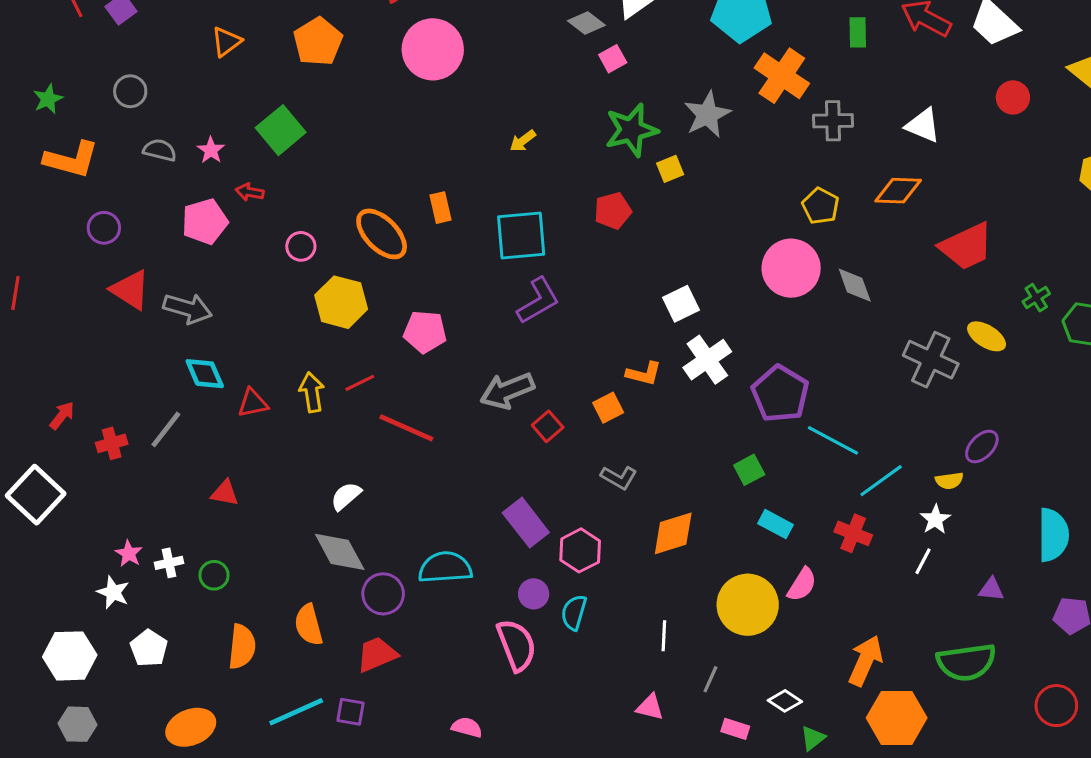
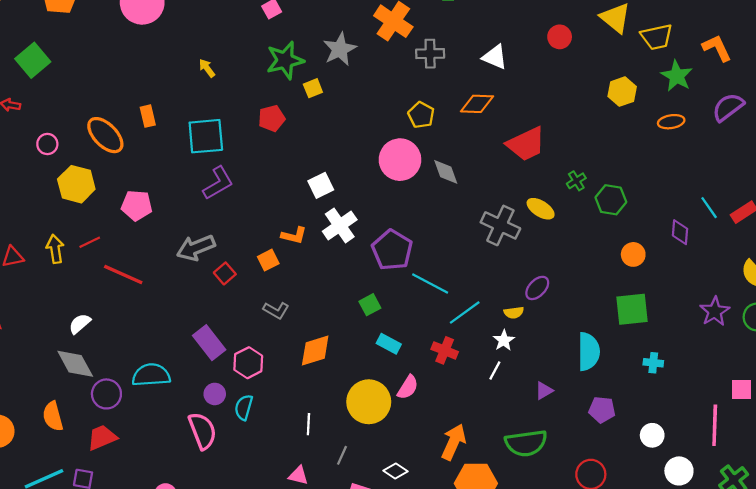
yellow arrow: (523, 141) -> (207, 68), turned 90
purple triangle: (991, 589) -> (544, 391), turned -36

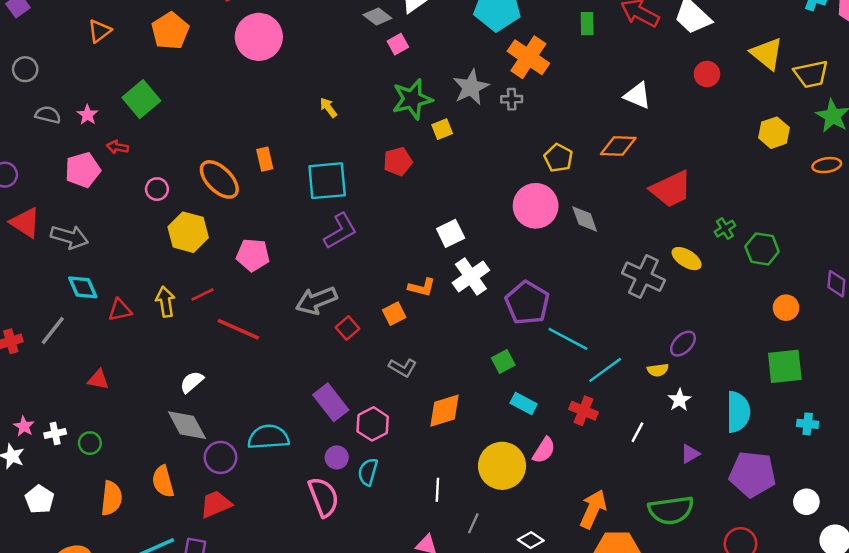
gray cross: (430, 54) -> (512, 99), moved, size x0.7
white star: (504, 340) -> (679, 400), moved
purple pentagon: (602, 410) -> (752, 474), size x1.6

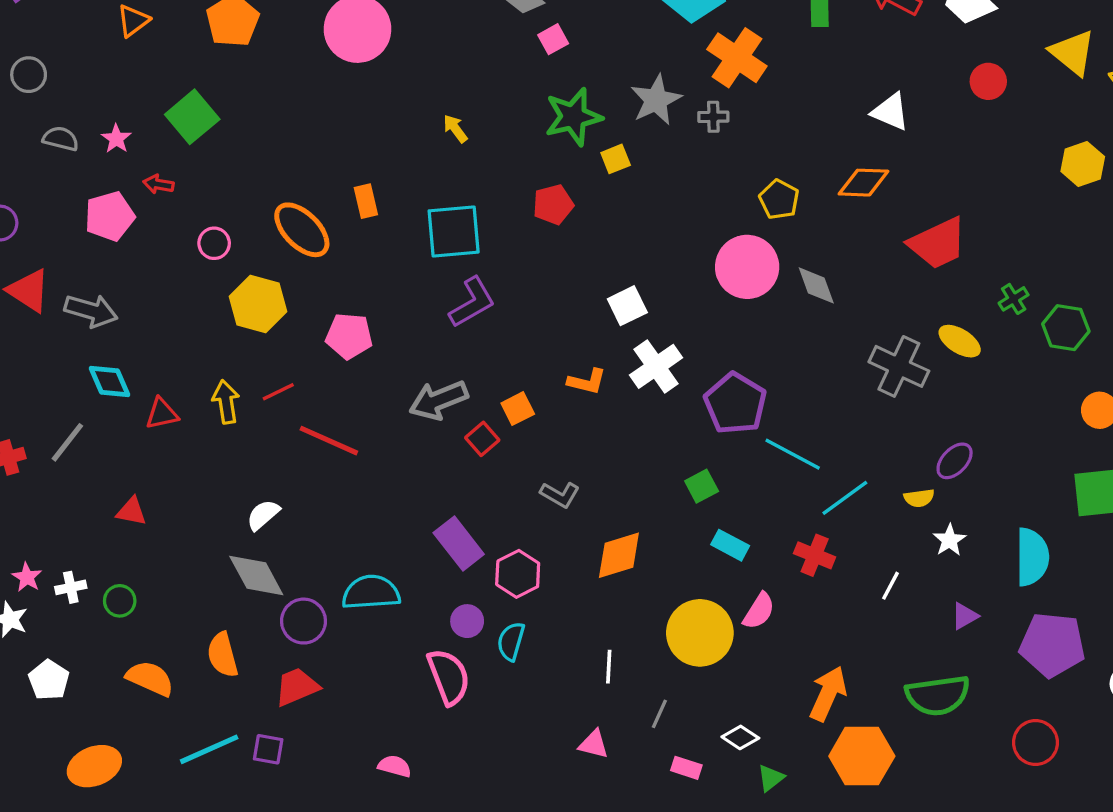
orange square: (394, 314) -> (518, 409), moved
orange semicircle: (111, 498) -> (150, 678), turned -72

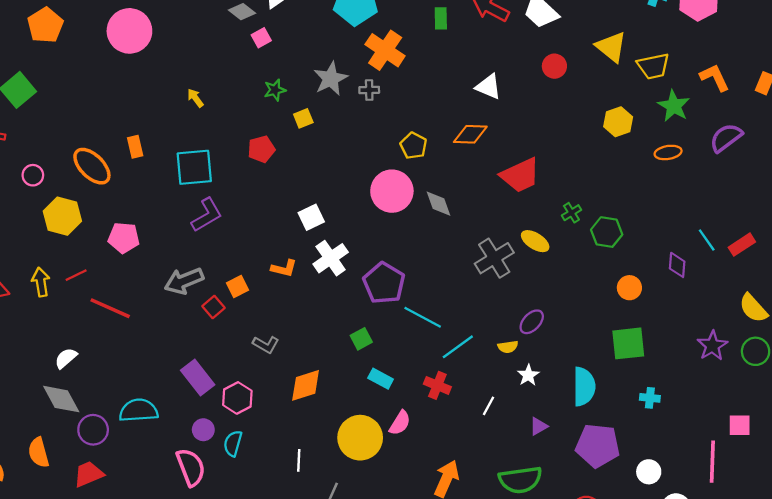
green star: (573, 117) -> (275, 90), size x0.6
gray cross: (899, 366) -> (494, 258), turned 33

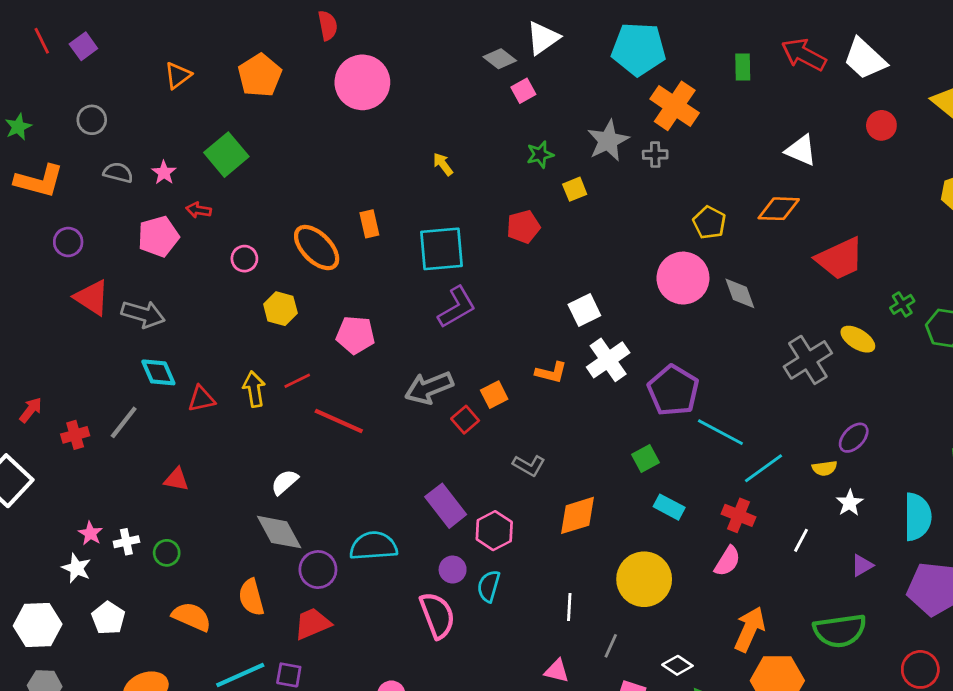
yellow hexagon: (62, 216) -> (280, 309), size x0.7
pink semicircle: (400, 423) -> (727, 561), moved

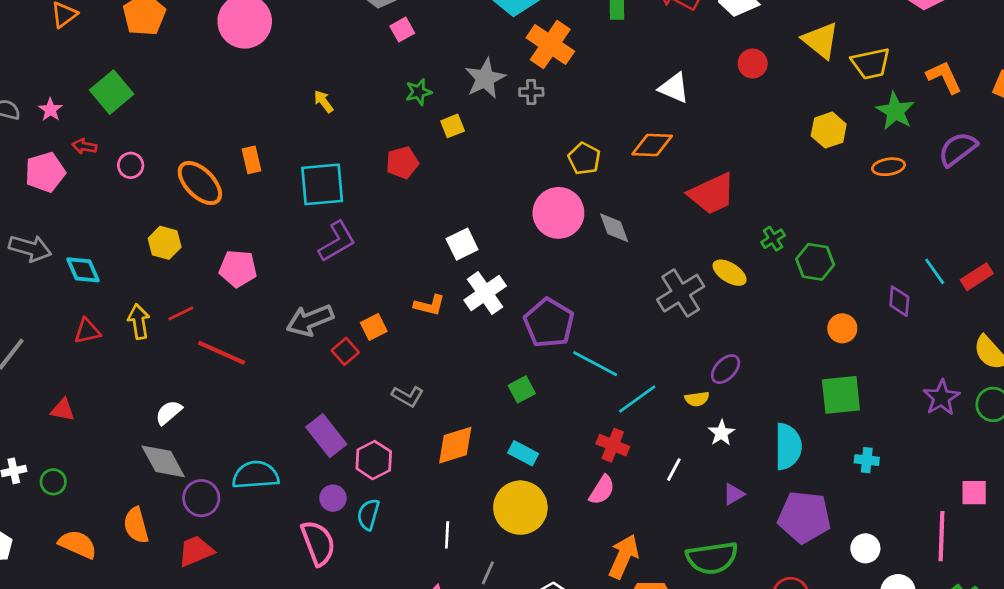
pink circle: (244, 259) -> (131, 165), moved
cyan diamond: (158, 372) -> (83, 270), moved
cyan rectangle: (669, 507) -> (523, 453), moved

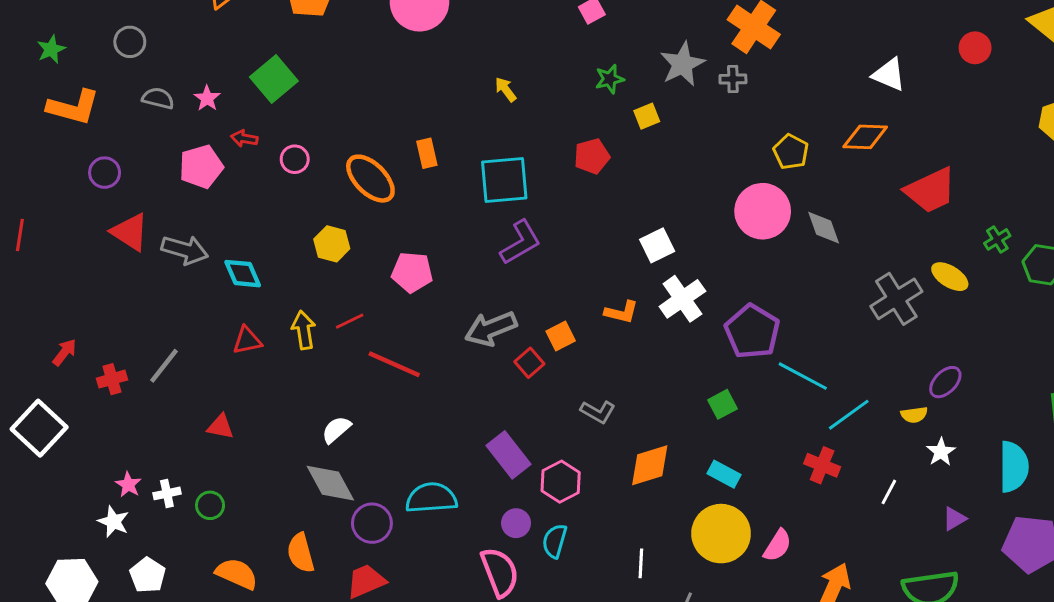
pink semicircle: (602, 490) -> (777, 545), moved

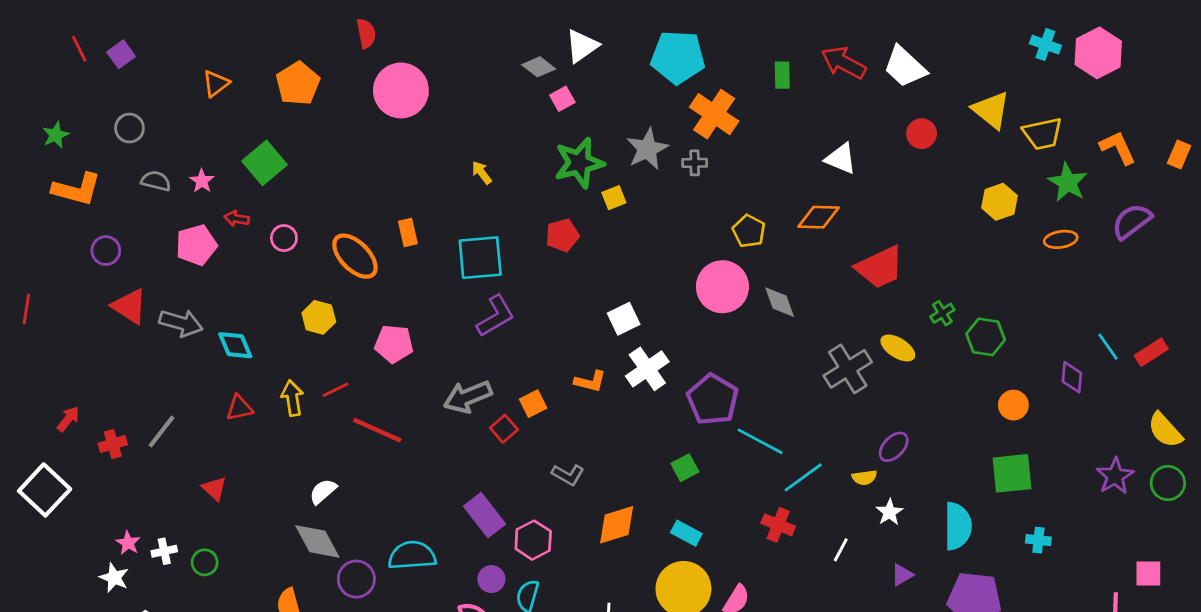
green star: (610, 79) -> (579, 163), size x1.8
red triangle: (220, 427) -> (214, 489), turned 32

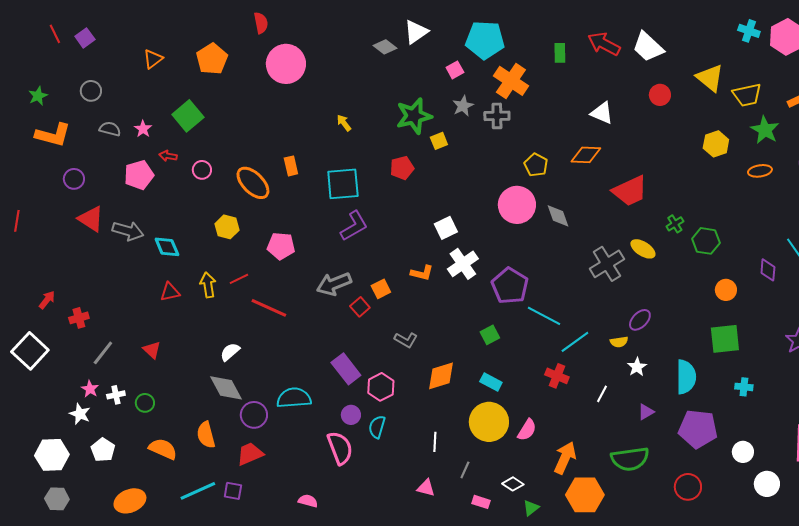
pink square: (562, 99) -> (455, 70), moved
gray star: (647, 149) -> (463, 106), size x0.7
gray cross: (695, 163) -> (497, 116), size x1.4
gray line: (161, 432) -> (103, 353), moved

